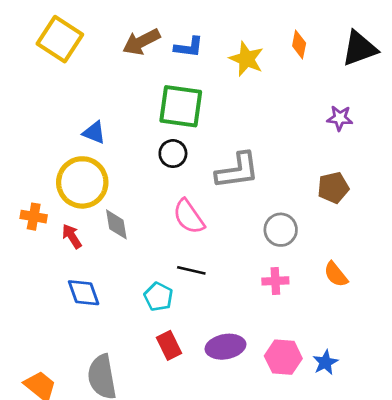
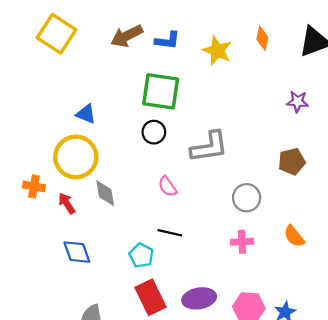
pink semicircle: (189, 217) -> (167, 186), size x0.7
red rectangle: (169, 345) -> (150, 297), size x1.4

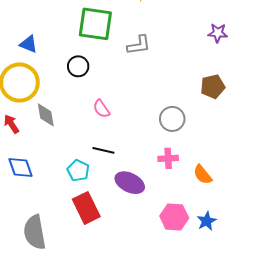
black circle: (154, 132) -> (78, 66), moved
gray L-shape: (209, 147) -> (139, 45), moved, size x0.7
orange semicircle: (294, 236) -> (203, 175), moved
purple ellipse: (199, 298) -> (130, 183), moved, turned 36

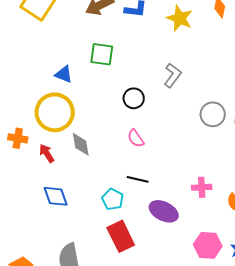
green square: (95, 24) -> (102, 54), moved, size x0.7
gray L-shape: (139, 45) -> (173, 75), turned -45
black circle: (78, 66) -> (134, 98), moved
gray circle: (172, 119) -> (213, 114), moved

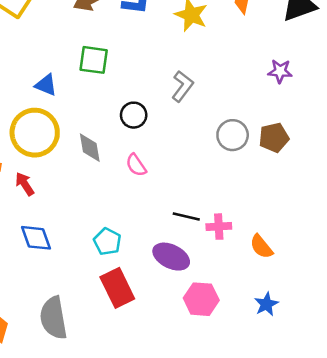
gray diamond: (81, 144) -> (90, 148), moved
black line: (138, 179) -> (186, 216), moved
pink hexagon: (208, 245) -> (201, 299), moved

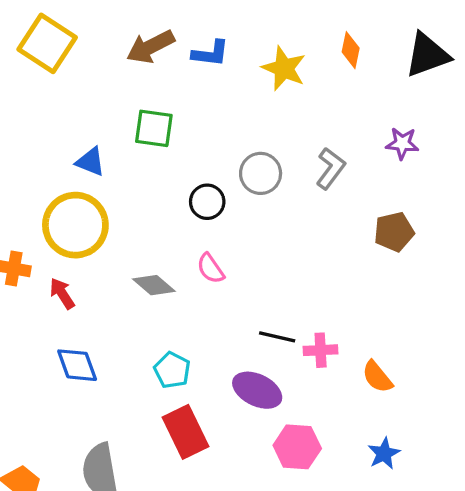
gray L-shape: (182, 86) -> (331, 168), moved
gray circle: (233, 135) -> (261, 173), moved
gray diamond: (90, 148) -> (154, 285), moved, turned -40

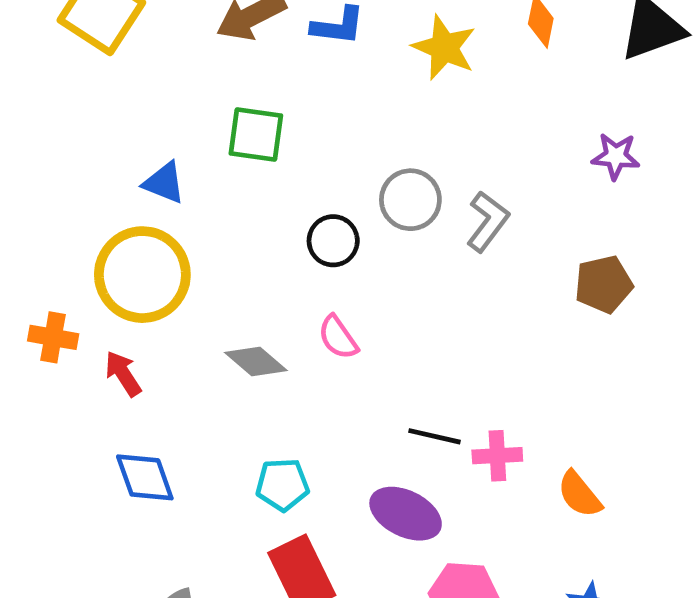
gray L-shape: (331, 168) -> (488, 221), moved
cyan pentagon: (172, 370) -> (282, 485), turned -30

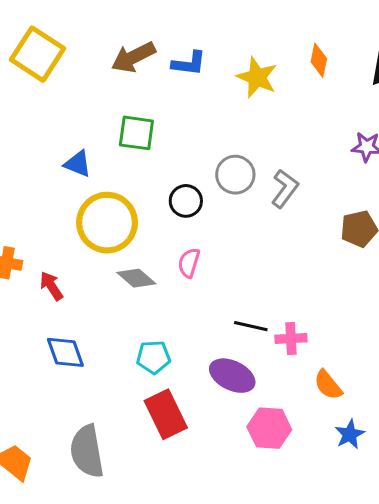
yellow circle: (142, 275) -> (107, 223), moved
pink semicircle: (338, 337) -> (189, 263), turned 52
orange semicircle: (579, 494) -> (328, 385), moved

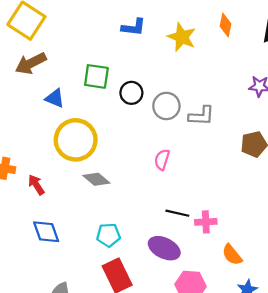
brown arrow: (133, 57) -> (31, 63), moved
gray L-shape: (285, 189) -> (201, 116), turned 56
black circle: (186, 201) -> (131, 93), moved
pink semicircle: (189, 263) -> (162, 160), moved

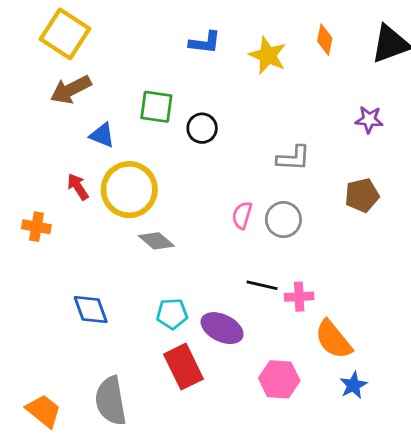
gray circle: (166, 106) -> (283, 220), moved
red arrow: (36, 185) -> (78, 187), moved
purple ellipse: (164, 248) -> (222, 328), moved
orange semicircle: (232, 255) -> (333, 339), size x1.4

